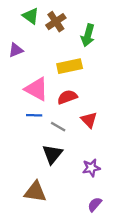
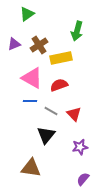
green triangle: (31, 16) -> (27, 14), turned 49
brown cross: (56, 22) -> (39, 45), moved
red triangle: (89, 120) -> (74, 114), moved

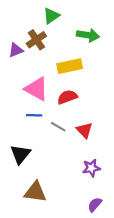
green triangle: (27, 14) -> (51, 16), moved
green arrow: (77, 31) -> (88, 35), turned -96
brown cross: (39, 45) -> (36, 40), moved
black triangle: (46, 135) -> (20, 154), moved

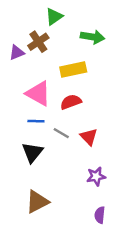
black triangle: (20, 154) -> (32, 152), moved
brown triangle: (35, 192) -> (37, 202), turned -35
purple semicircle: (95, 205) -> (100, 215), turned -35

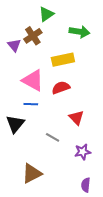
purple triangle: (17, 53) -> (14, 45), turned -48
gray line: (61, 133) -> (53, 137), moved
black triangle: (32, 152) -> (15, 124), moved

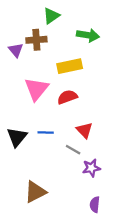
brown cross: (33, 36) -> (36, 40), turned 30
pink triangle: (33, 80) -> (36, 89), turned 40
blue line: (31, 104) -> (46, 132), moved
gray line: (53, 137) -> (73, 150), moved

